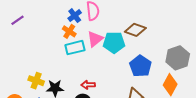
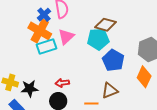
orange cross: (69, 31) -> (40, 31), size x1.6
cyan pentagon: (114, 42) -> (98, 39), moved

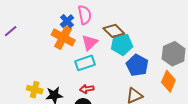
brown diamond: (106, 25) -> (114, 31), moved, turned 30
cyan rectangle: (47, 47) -> (85, 63), moved

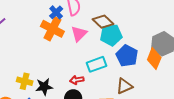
cyan rectangle: (85, 63) -> (96, 64), moved
orange diamond: (168, 81) -> (154, 59), moved

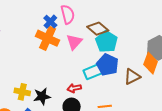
cyan pentagon: (111, 35) -> (106, 42), turned -30
blue pentagon: (127, 56) -> (107, 65), moved
brown triangle: (124, 86) -> (132, 77), moved

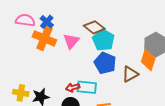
pink semicircle: (68, 14) -> (25, 20), moved, turned -66
cyan rectangle: (93, 72) -> (87, 87), moved, turned 30

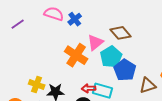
orange cross: (44, 38) -> (76, 55), moved
cyan pentagon: (103, 40) -> (111, 57), moved

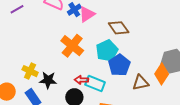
pink triangle: (95, 43) -> (87, 14), moved

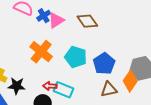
brown diamond: (119, 28) -> (87, 21), moved
cyan pentagon: (107, 51) -> (76, 57), turned -30
blue pentagon: (119, 65) -> (104, 64), moved

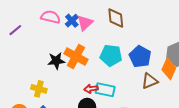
brown diamond: (87, 21) -> (116, 18), turned 40
black star: (17, 86) -> (56, 61), moved

